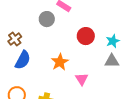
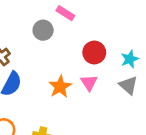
gray triangle: (112, 61) -> (128, 85), turned 42
pink triangle: (82, 79) -> (89, 83), moved

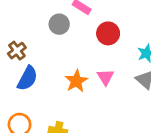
red circle: (94, 52) -> (108, 33), moved

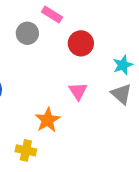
orange star: (76, 81) -> (48, 120), moved

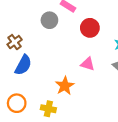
pink triangle: (78, 91) -> (88, 64), turned -40

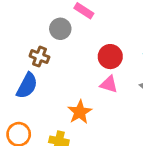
red circle: (90, 28) -> (110, 57), moved
brown cross: (15, 42) -> (39, 57), moved, turned -32

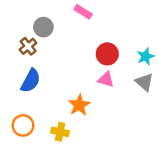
gray circle: (60, 29) -> (43, 27), moved
brown cross: (39, 57) -> (28, 46), moved, turned 30

